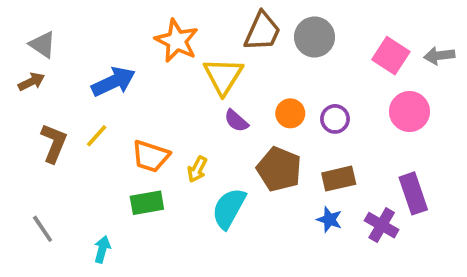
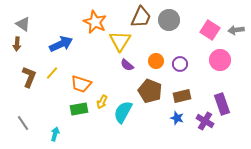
brown arrow: (31, 82) -> (17, 44), turned 120
yellow arrow: (197, 169) -> (102, 102), moved

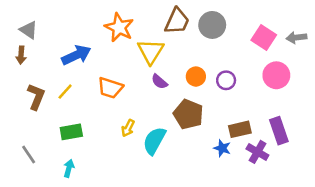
orange trapezoid: (81, 84) -> (110, 88), moved
brown rectangle: (182, 96) -> (240, 129), moved
green rectangle: (79, 109) -> (71, 132), moved

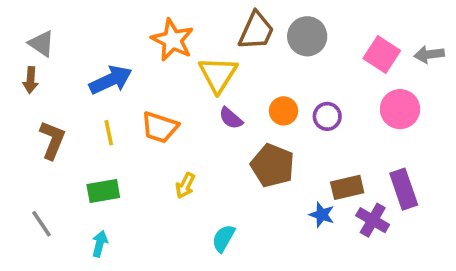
yellow line: (65, 92) -> (109, 133), moved, turned -54
cyan semicircle: (154, 141) -> (223, 238), moved, size x0.7

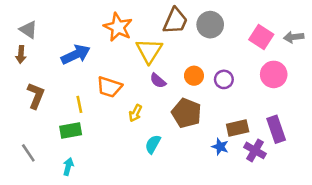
yellow line: (109, 133) -> (79, 104), moved
yellow arrow: (185, 186) -> (135, 113), moved
cyan semicircle: (223, 238) -> (153, 144), moved

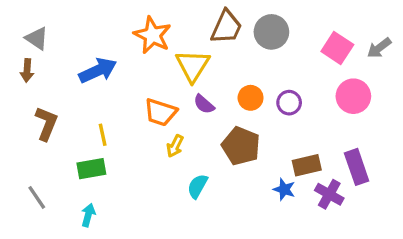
gray arrow: (294, 37) -> (379, 48), turned -30
orange trapezoid: (109, 87) -> (161, 112), moved

